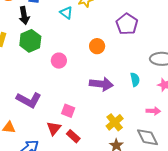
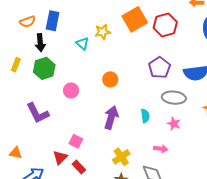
purple pentagon: (127, 24) -> (159, 68), moved
purple arrow: (101, 84) -> (111, 117), turned -85
purple L-shape: (29, 100) -> (38, 113), moved, turned 30

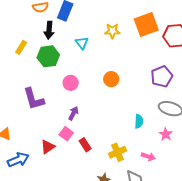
cyan triangle: (82, 43) -> (82, 43), moved
purple arrow: (111, 117) -> (73, 113), moved, size x0.6
yellow cross: (121, 157) -> (117, 152), moved
red rectangle: (79, 167) -> (85, 145), moved

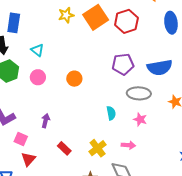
yellow star: (112, 31) -> (66, 15), moved
purple pentagon: (162, 77) -> (123, 64), turned 30
pink circle: (71, 83) -> (38, 77), moved
pink square: (66, 134) -> (21, 139), moved

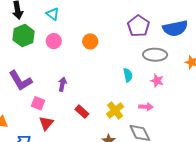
purple pentagon: (123, 64) -> (138, 26), turned -30

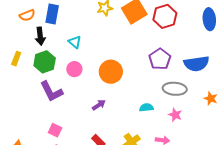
orange circle: (90, 41) -> (111, 72), size x1.5
cyan semicircle: (128, 75) -> (146, 108), turned -88
purple L-shape: (20, 81) -> (51, 91), moved
purple arrow: (62, 84) -> (99, 105), moved, turned 40

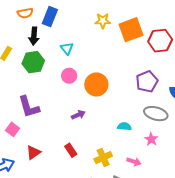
pink circle: (74, 69) -> (69, 76), moved
purple L-shape: (51, 91) -> (29, 107), moved
pink square: (55, 130) -> (13, 129), moved

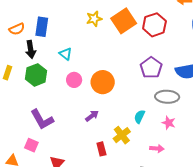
cyan semicircle: (124, 126) -> (139, 117), turned -56
red rectangle: (71, 150) -> (101, 149), moved, turned 32
yellow cross: (103, 158) -> (122, 135), moved

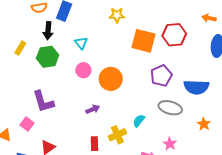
orange square: (124, 21) -> (144, 41), moved, turned 35
pink star: (169, 123) -> (170, 144), moved

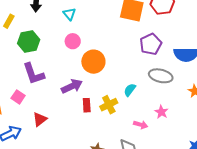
green hexagon: (48, 57) -> (29, 41), moved
orange circle: (111, 79) -> (93, 62), moved
purple arrow: (93, 109) -> (72, 86), moved, size x1.5
red rectangle: (94, 144) -> (87, 105), moved

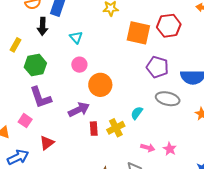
purple pentagon: (151, 44) -> (157, 67), turned -30
pink star: (161, 112) -> (170, 149), moved

